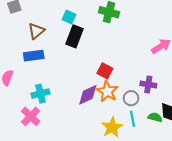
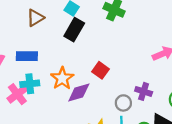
blue rectangle: (34, 56) -> (27, 56), moved
orange star: (107, 91) -> (62, 78), moved
pink cross: (31, 116) -> (17, 94), moved

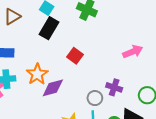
red square: (100, 70) -> (75, 56), moved

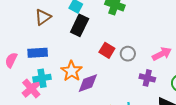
pink arrow: (133, 52) -> (162, 54), moved
gray circle: (95, 98) -> (128, 54), moved

